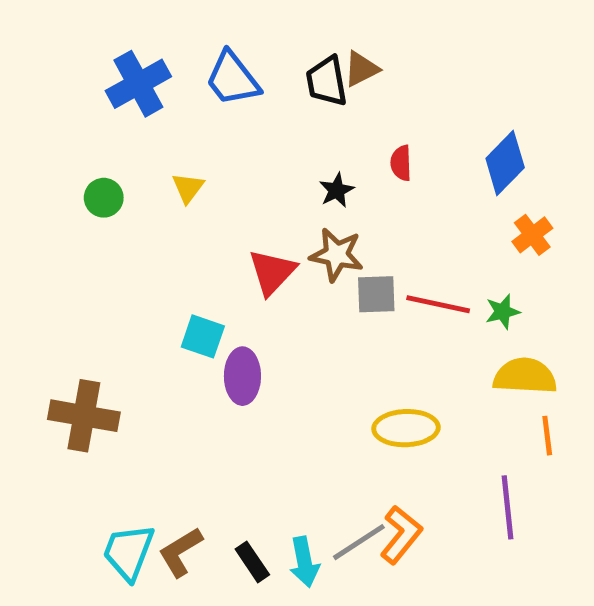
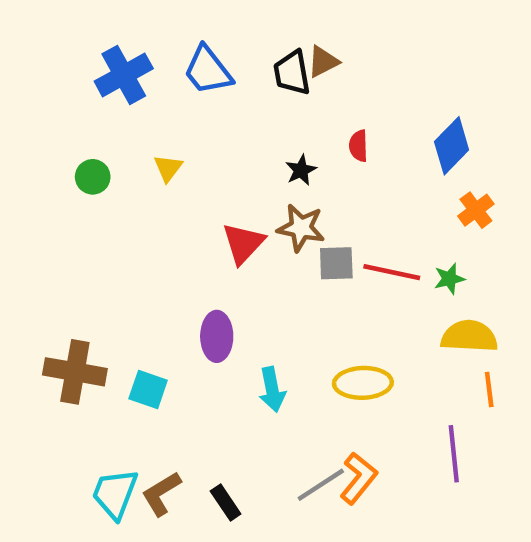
cyan square: (203, 336) -> (148, 390), moved
cyan arrow: (304, 562) -> (272, 390), moved

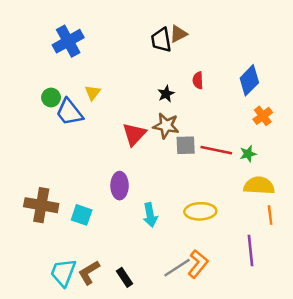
blue trapezoid: (208, 71) -> (69, 112), moved

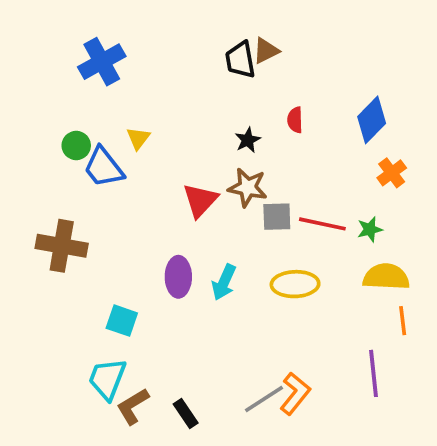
brown cross: (41, 205) -> (62, 246), moved
yellow ellipse: (200, 211) -> (295, 284), moved
cyan arrow: (150, 215) -> (224, 282), moved, turned 35
cyan trapezoid: (63, 272) -> (107, 379), moved

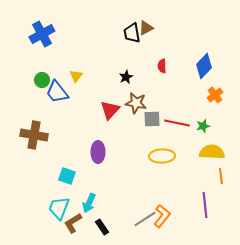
blue cross: (102, 62) -> (42, 34), moved
black star: (248, 140) -> (126, 77), moved
cyan arrow: (224, 282) -> (89, 203), moved

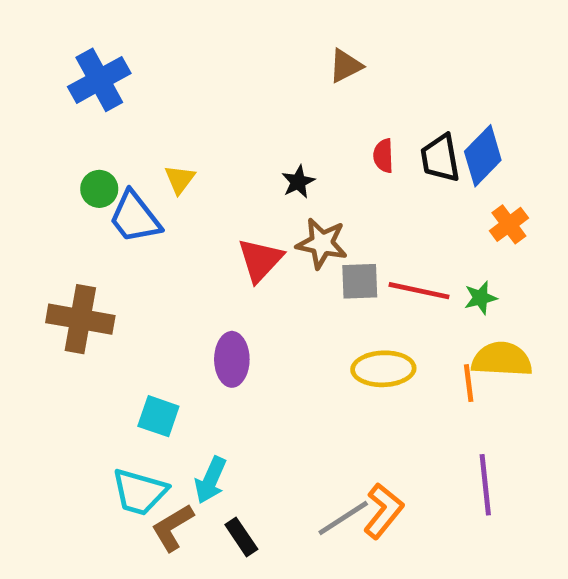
black trapezoid: (132, 33) -> (440, 158), moved
orange line: (221, 176) -> (469, 383), moved
cyan trapezoid: (59, 208) -> (140, 492), turned -95

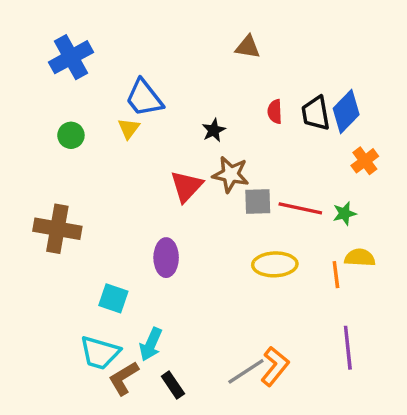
brown triangle: (346, 66) -> (248, 47), turned 36
blue trapezoid: (135, 217) -> (144, 98), moved
yellow semicircle: (502, 359) -> (360, 258), size x0.7

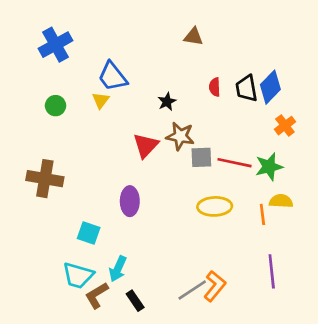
green star: (344, 213) -> (269, 167), size x1.5

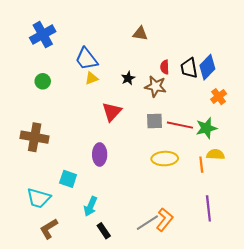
brown triangle: (193, 37) -> (140, 34), moved
yellow triangle: (101, 100) -> (91, 78), moved, turned 32
brown star: (180, 136) -> (156, 86), moved
cyan trapezoid: (78, 275) -> (39, 198), moved
brown L-shape: (97, 295) -> (49, 229), moved

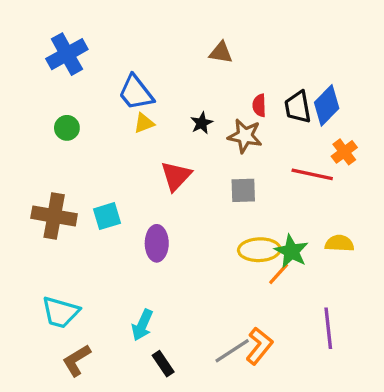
red line: (180, 125) -> (312, 174), moved
green star: (206, 128) -> (291, 251), moved, turned -30
orange line: (201, 165) -> (279, 274), moved, turned 49
cyan square: (68, 179) -> (107, 216), moved, turned -36

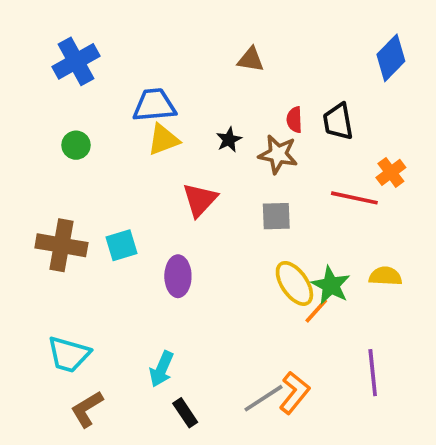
blue trapezoid: (136, 93) -> (154, 105), turned 123
blue diamond: (327, 105) -> (391, 58), moved
yellow triangle: (144, 123) -> (163, 140), size x1.4
yellow ellipse: (259, 250) -> (294, 283), turned 57

